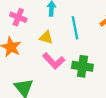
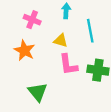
pink L-shape: (54, 61) -> (68, 65), turned 35

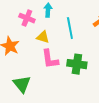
pink cross: (32, 20) -> (27, 18), moved

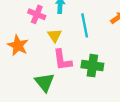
yellow triangle: (43, 37) -> (55, 35), turned 40
green triangle: (22, 84) -> (45, 82), moved

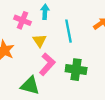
pink L-shape: (62, 60) -> (47, 64), turned -130
green triangle: (45, 82) -> (30, 86), turned -36

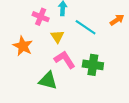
cyan line: (69, 31) -> (86, 27), turned -45
pink L-shape: (47, 64) -> (65, 60), turned -75

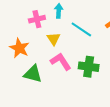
pink cross: (41, 17) -> (37, 19), turned -35
green triangle: (48, 81) -> (33, 74), moved

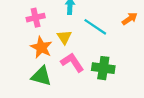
pink cross: (37, 19) -> (36, 18), moved
orange star: (19, 48) -> (41, 47), moved

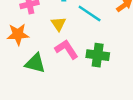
orange star: (41, 47) -> (18, 34), moved, turned -30

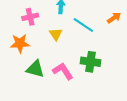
pink L-shape: (66, 49) -> (63, 71), moved

